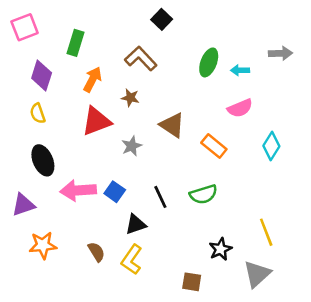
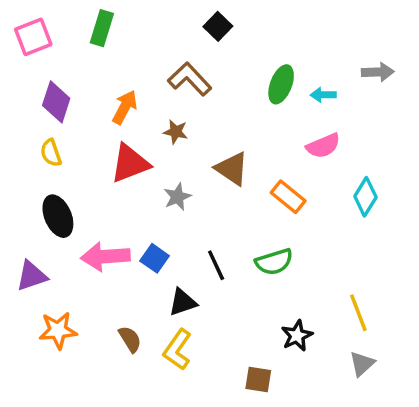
green rectangle: (76, 43) -> (102, 28), moved
gray triangle: (257, 274) -> (362, 364), moved, size x0.7

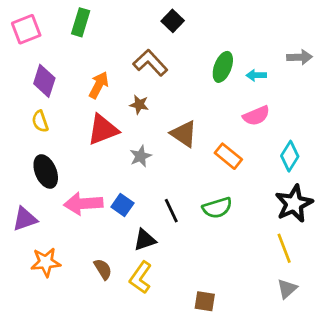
black star: (297, 336) -> (294, 204), moved, size x1.5

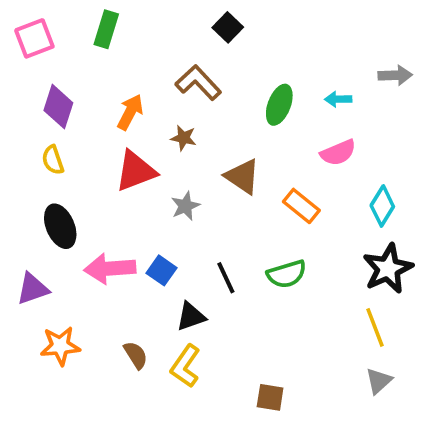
green ellipse: (223, 67) -> (279, 105), moved

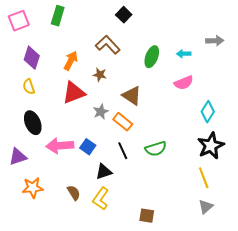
orange rectangle: (301, 206) -> (123, 122), moved

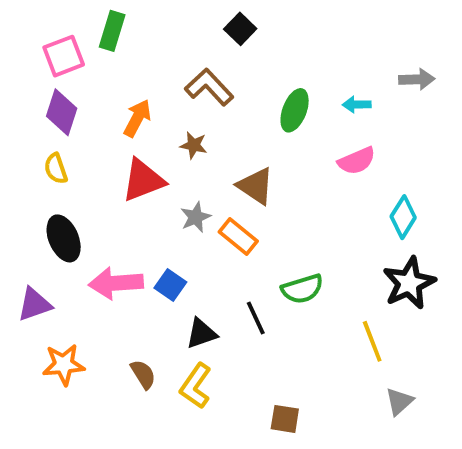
pink square: (19, 21) -> (64, 56), moved
black line: (123, 151) -> (256, 318), moved
yellow line: (204, 178) -> (372, 341), moved

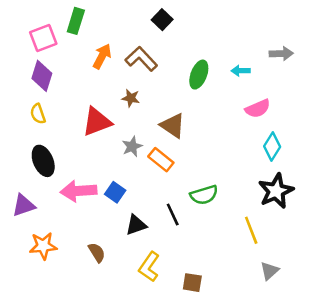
orange arrow: (137, 118) -> (102, 56), moved
pink semicircle: (357, 161) -> (258, 109), moved
yellow L-shape: (196, 386) -> (149, 267), moved

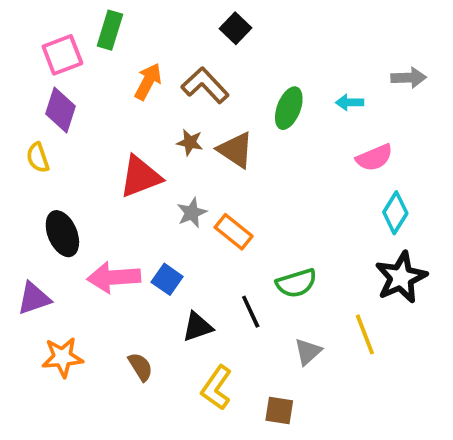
yellow semicircle: (38, 114) -> (38, 158), moved
brown triangle: (173, 126) -> (236, 150), moved
gray triangle: (269, 271) -> (308, 352), moved

